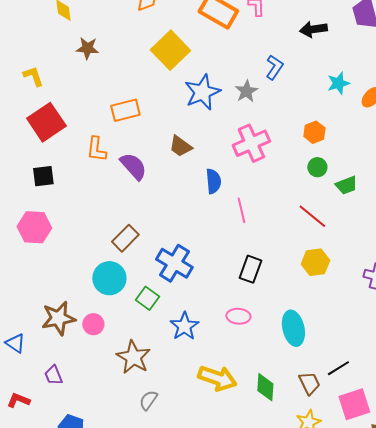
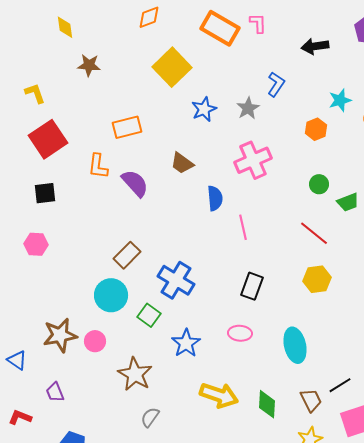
blue star: (202, 92) -> (204, 109), size x0.7
orange hexagon: (314, 132) -> (316, 129), moved
pink hexagon: (34, 227) -> (36, 244), size x0.7

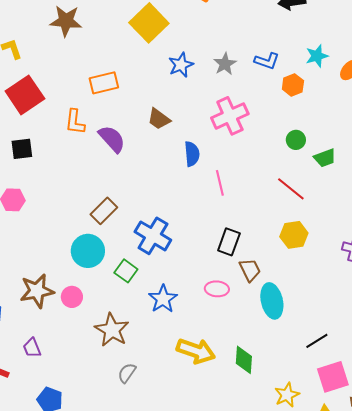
brown star: (89, 65) -> (66, 21), size x1.4
blue L-shape: (276, 84) -> (267, 61), moved, turned 75
brown trapezoid: (311, 400) -> (250, 270), moved

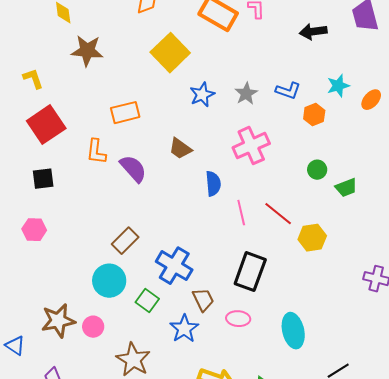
red line: (291, 189) -> (278, 214), moved
yellow hexagon: (294, 235) -> (312, 238), moved
black rectangle: (229, 242) -> (250, 272), size x1.4
brown trapezoid: (250, 270) -> (203, 300), moved

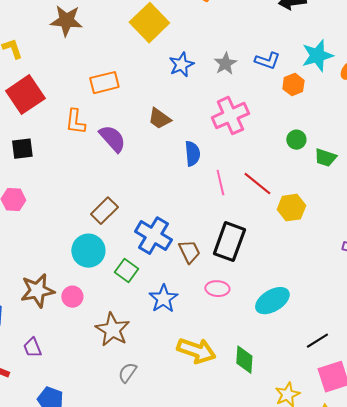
cyan star: (338, 86) -> (317, 56), size x1.4
green trapezoid: (346, 188) -> (325, 158), turned 40
brown trapezoid: (203, 300) -> (189, 252), moved
cyan ellipse: (293, 331) -> (272, 301), turned 72

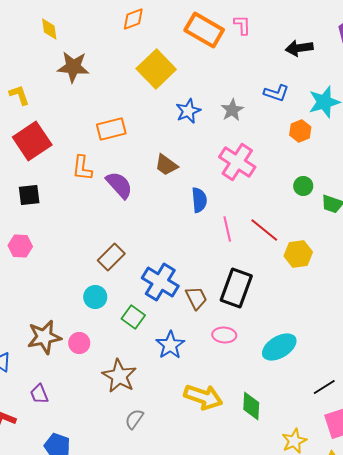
blue L-shape: (267, 61) -> (276, 93), moved
pink cross: (230, 116) -> (237, 162), turned -33
cyan circle: (88, 251) -> (95, 297), size x0.7

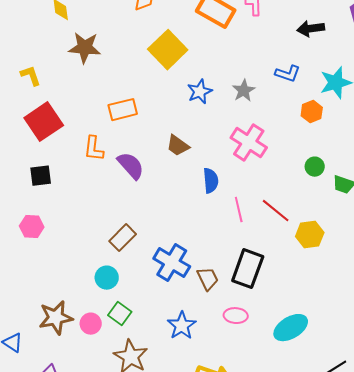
green square: (133, 317) -> (120, 314), moved

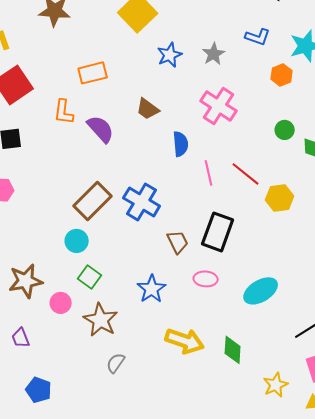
brown rectangle: (123, 238) -> (93, 201), size x1.4
blue cross: (172, 263) -> (142, 202), moved
pink circle: (91, 324) -> (61, 303), moved

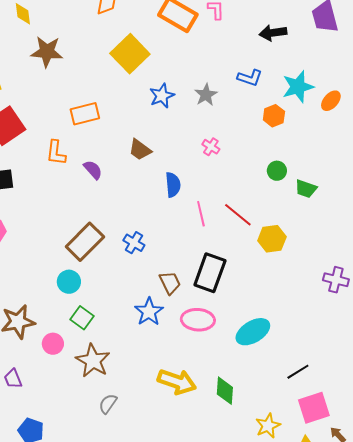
pink cross: (219, 106) -> (211, 147), size x0.5
purple semicircle: (101, 129) -> (93, 170), size x0.7
blue cross: (142, 202) -> (134, 243), size x0.6
pink ellipse: (206, 279) -> (198, 320), size x1.4
blue star: (152, 289) -> (149, 312), moved

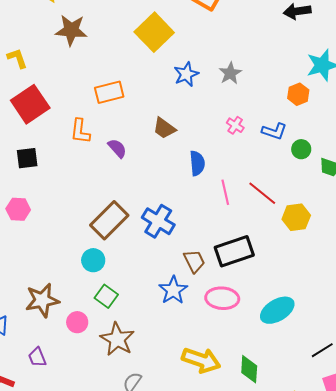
blue L-shape: (250, 78) -> (274, 131), moved
blue cross: (134, 243) -> (158, 221), size x1.5
black rectangle: (210, 273) -> (234, 251), turned 51

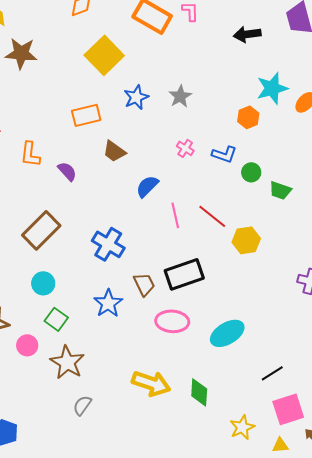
orange rectangle: (109, 92) -> (86, 115), moved
blue semicircle: (197, 163) -> (147, 186), turned -130
brown rectangle: (109, 220) -> (41, 230), moved
blue star: (173, 290) -> (108, 303), moved

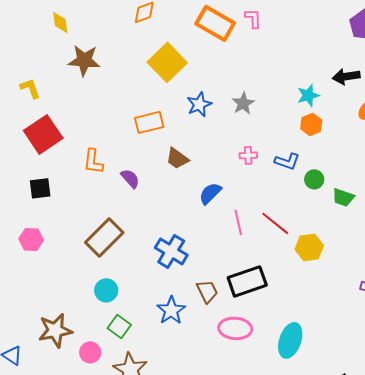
black arrow: (247, 34) -> (346, 76), moved
cyan star: (272, 88) -> (308, 95), moved, size x0.7
pink cross: (185, 148) -> (248, 155), turned -36
cyan ellipse: (227, 333) -> (290, 340), turned -40

